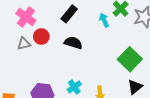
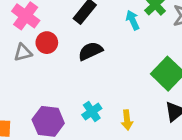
black semicircle: (73, 43) -> (90, 51), turned -42

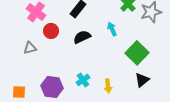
cyan arrow: (133, 20) -> (112, 29), moved
gray triangle: (23, 52) -> (30, 48), moved

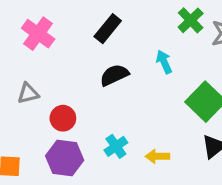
red circle: (51, 31) -> (63, 118), moved
yellow arrow: (108, 86) -> (157, 156), turned 96

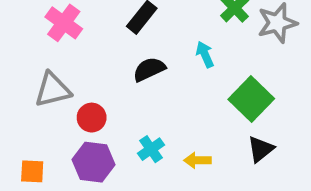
gray triangle: (28, 93) -> (53, 90), size x1.5

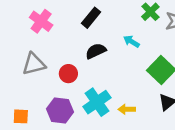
cyan arrow: (205, 54) -> (131, 41), turned -35
red circle: (92, 118) -> (68, 74), moved
cyan cross: (151, 149) -> (97, 102), size x1.6

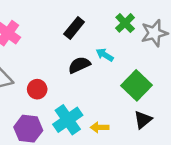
black rectangle: (91, 18) -> (74, 28), moved
black semicircle: (96, 51) -> (79, 65), moved

